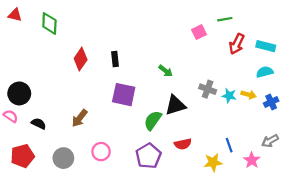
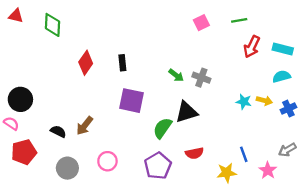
pink square: (199, 32) -> (201, 23), moved
gray cross: (208, 89) -> (201, 78), moved
black semicircle: (39, 124) -> (58, 131), moved
red pentagon: (22, 156) -> (24, 152), moved

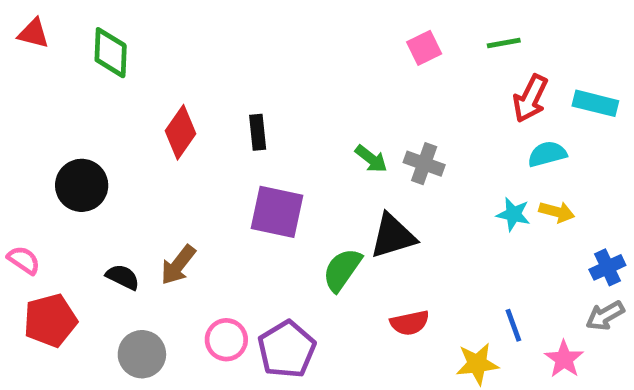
cyan semicircle: (282, 76) -> (547, 154), moved
black circle: (20, 99) -> (82, 185), moved
blue cross: (288, 109) -> (607, 267), moved
purple pentagon: (158, 166) -> (287, 349), moved

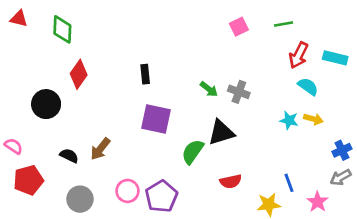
red diamond: (181, 132) -> (79, 74), moved
cyan semicircle: (547, 154) -> (308, 86), turned 50

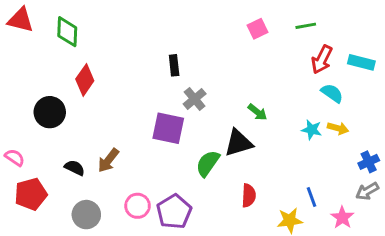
red triangle: (19, 19) -> (20, 20), size x1.4
black rectangle: (145, 74) -> (174, 65), moved
green arrow: (209, 89) -> (257, 112), moved
gray cross: (239, 92) -> (195, 99), moved, turned 30
red semicircle: (231, 181) -> (249, 196), turned -75

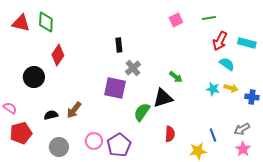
red triangle: (20, 20) -> (21, 23), moved
blue cross: (369, 162) -> (252, 97), moved, turned 32
black semicircle: (75, 168) -> (51, 115), turned -40
gray arrow: (367, 191) -> (242, 129), moved
pink star: (342, 217) -> (243, 149), moved

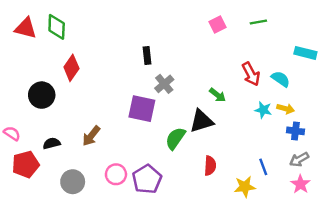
red arrow: (220, 41) -> (251, 74), moved, turned -54
blue cross: (252, 97) -> (295, 131), moved
black semicircle: (51, 115) -> (52, 143), moved

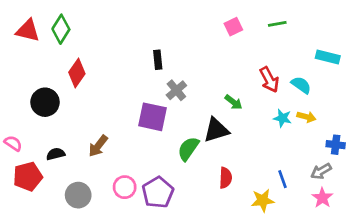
green diamond: (57, 27) -> (61, 29), turned 30
blue cross: (295, 131) -> (336, 145), moved

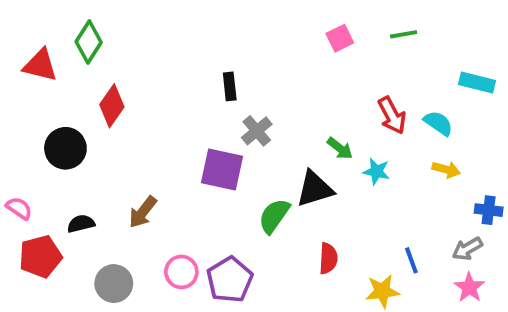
red triangle: (28, 31) -> (40, 65), moved
cyan star: (283, 118) -> (377, 171), moved

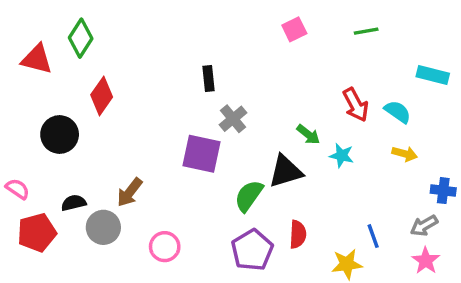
pink square: (340, 38) -> (294, 29), moved
purple pentagon: (230, 280) -> (252, 250), moved
gray circle: (114, 284) -> (103, 227), moved

